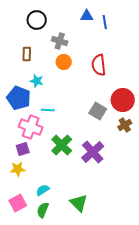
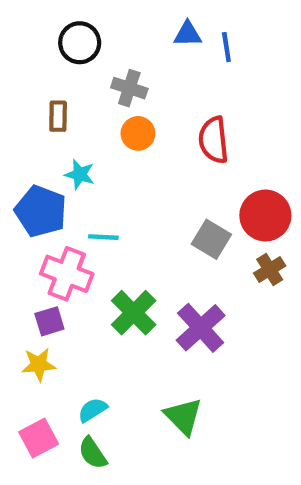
green triangle: (79, 203) -> (183, 416), moved
green semicircle: (43, 210) -> (93, 453), turned -56

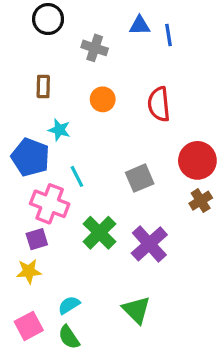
black circle: (80, 43) -> (48, 19), moved
gray cross: (129, 88) -> (95, 48), moved
cyan line: (103, 237) -> (77, 176), turned 60
gray square: (211, 239) -> (140, 178), moved, turned 36

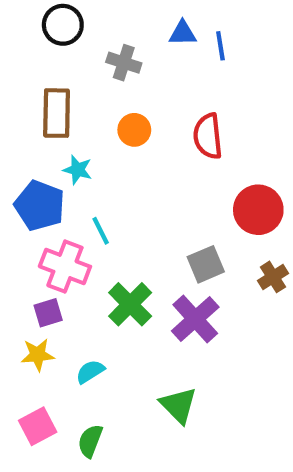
brown rectangle: (43, 87) -> (57, 113), size x1.6
gray square: (140, 178) -> (206, 264), moved
brown cross: (201, 201) -> (273, 277), moved
cyan semicircle: (69, 305) -> (90, 372), moved
green semicircle: (69, 337) -> (90, 441), turned 55

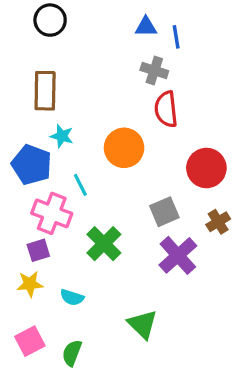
gray cross: (124, 63) -> (154, 70), moved
orange circle: (134, 130) -> (124, 148), moved, size x1.5
purple cross: (195, 319) -> (178, 255), moved
cyan semicircle: (90, 372) -> (72, 297), turned -130

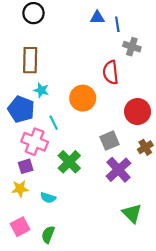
gray cross: (154, 70) -> (132, 47), moved
green triangle: (143, 324) -> (132, 213), moved

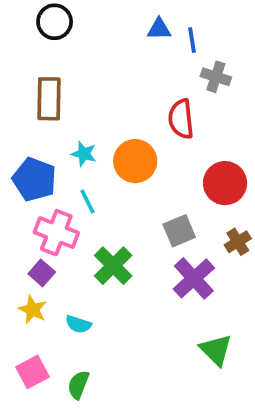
cyan star: (41, 90) -> (84, 154), moved
purple square: (26, 166) -> (42, 273), turned -32
yellow star: (20, 189) -> (33, 310), turned 30

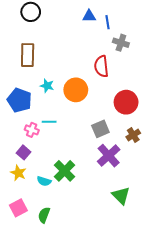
cyan line: (88, 201) -> (49, 122), moved, turned -64
pink cross: (56, 233) -> (32, 130), size x0.6
green cross: (113, 266) -> (65, 171), moved

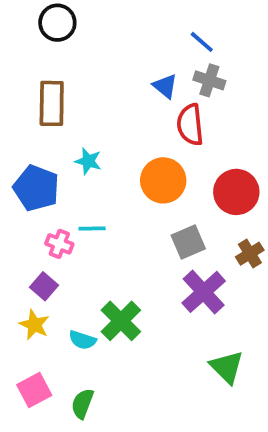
blue triangle: (89, 16) -> (165, 86), moved, turned 40
blue line: (108, 22) -> (202, 42), turned -40
gray cross: (121, 43) -> (209, 80), moved
orange circle: (76, 90) -> (163, 180), moved

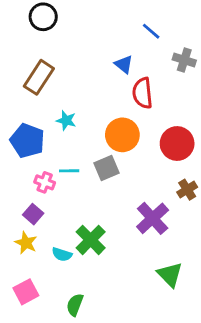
gray cross: (209, 80) -> (184, 60), moved
brown rectangle: (52, 103) -> (39, 77), turned 32
gray square: (188, 242) -> (107, 168), moved
green semicircle: (82, 404) -> (75, 305), moved

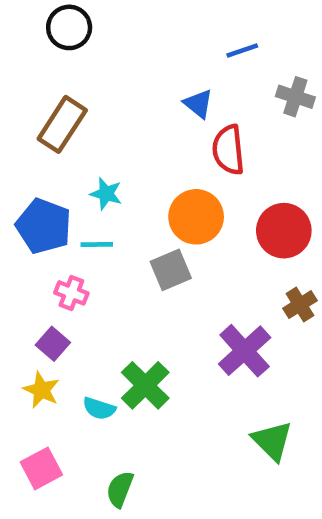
blue line: (151, 31) -> (242, 51), turned -60
cyan line: (69, 171) -> (97, 244), moved

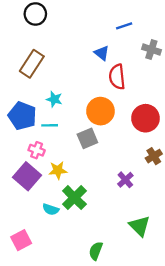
purple square: (53, 344) -> (27, 176), size x1.6
purple cross: (245, 351) -> (125, 180), size x0.6
yellow star: (41, 390) -> (58, 170), moved, turned -30
green semicircle: (120, 489) -> (96, 251), moved

